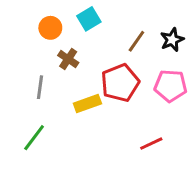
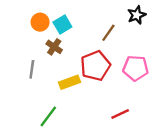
cyan square: (89, 19) -> (62, 24), moved
black star: (172, 40) -> (137, 15), moved
green line: (34, 138) -> (48, 116), moved

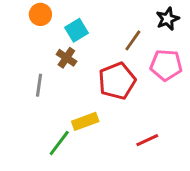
orange circle: (40, 22) -> (40, 14), moved
pink pentagon: (136, 68) -> (166, 65), moved
yellow rectangle: (70, 82) -> (85, 121), moved

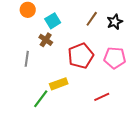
black star: (168, 19) -> (115, 22), moved
brown line: (133, 40) -> (92, 19), moved
pink pentagon: (166, 65) -> (115, 58), moved

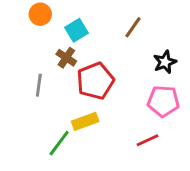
black star: (115, 22) -> (165, 62), moved
red pentagon: (81, 56) -> (95, 81), moved
pink pentagon: (115, 58) -> (163, 101), moved

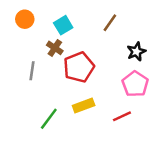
orange circle: (40, 14) -> (25, 19), moved
pink pentagon: (163, 101) -> (135, 84), turned 30
yellow rectangle: (85, 121) -> (84, 106), moved

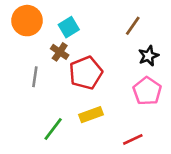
orange circle: (25, 19) -> (27, 21), size x1.5
brown line: (110, 23) -> (133, 26), moved
red line: (122, 116) -> (133, 139), moved

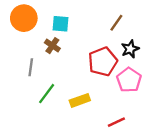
cyan square: (69, 27) -> (60, 24), turned 36
red pentagon: (86, 73) -> (103, 62), moved
green line: (53, 129) -> (47, 94), moved

